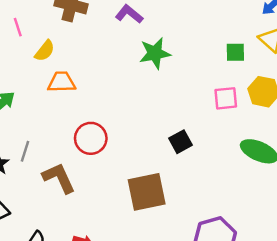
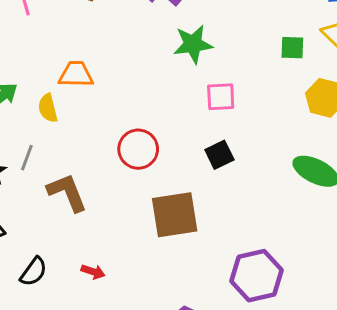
yellow semicircle: (45, 51) -> (48, 108), moved, turned 125
pink square: (226, 98) -> (221, 97), moved
red circle: (91, 138) -> (138, 149), moved

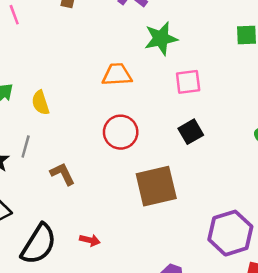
orange trapezoid: (76, 74) -> (117, 75), moved
brown L-shape: (67, 192) -> (63, 174), size x0.7
black semicircle: (33, 272) -> (39, 244), size x1.6

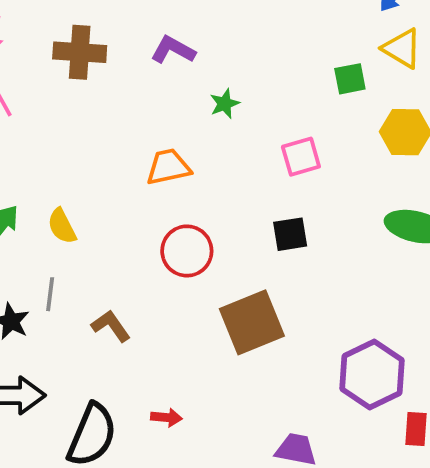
green star: (161, 38) -> (225, 104), size x0.6
pink square: (188, 82) -> (301, 157), moved
black square: (191, 132) -> (290, 234), turned 30

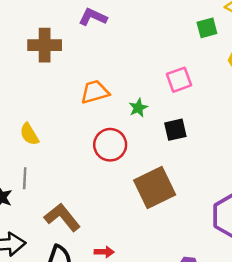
brown cross: (80, 52) -> (45, 45), moved
green star: (225, 104) -> (138, 108), moved
brown L-shape: (111, 326) -> (62, 217), moved, size x1.4

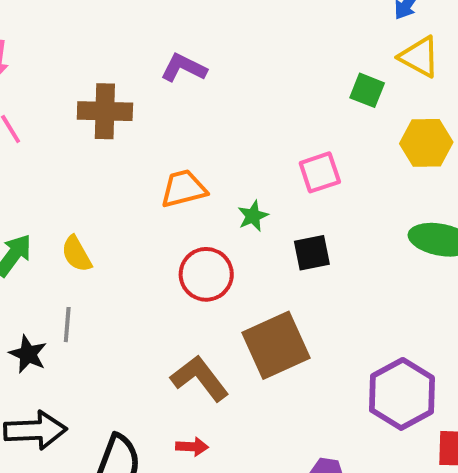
green square: (207, 28) -> (367, 90), turned 35
brown L-shape: (62, 217) -> (200, 378), moved

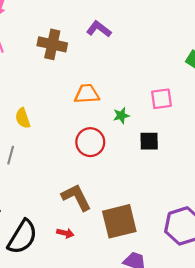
brown square: (276, 345) -> (119, 221), moved

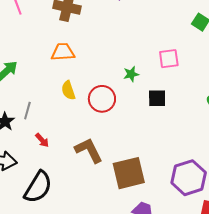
orange trapezoid: (87, 94) -> (63, 52), moved
yellow semicircle: (23, 118) -> (68, 90), moved
red arrow: (65, 233) -> (42, 140), moved, turned 35

